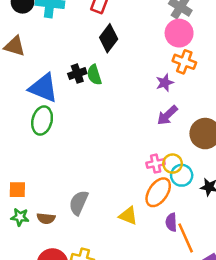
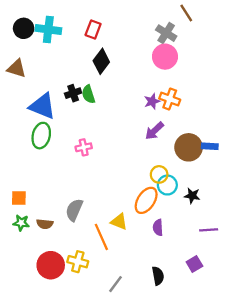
orange cross: (184, 62) -> (170, 99), moved
pink cross: (156, 164) -> (84, 147), moved
orange line: (186, 238) -> (101, 237), moved

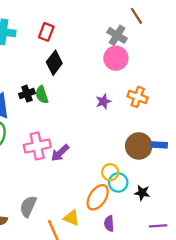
orange cross: (170, 99) -> (138, 97), moved
purple arrow: (154, 131) -> (60, 153), moved
pink cross: (84, 147) -> (37, 146), size x1.6

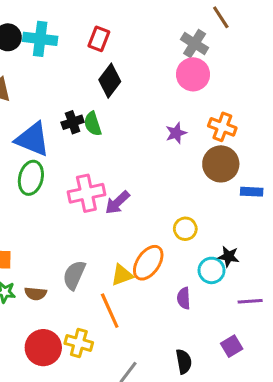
brown circle: (139, 146) -> (221, 164), moved
cyan circle: (118, 182) -> (212, 270), moved
orange ellipse: (98, 197) -> (148, 263), moved
yellow triangle: (71, 218) -> (122, 275), moved, turned -42

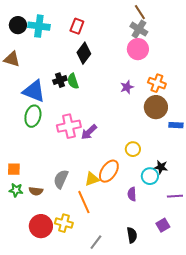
brown line: (221, 17) -> (140, 12), moved

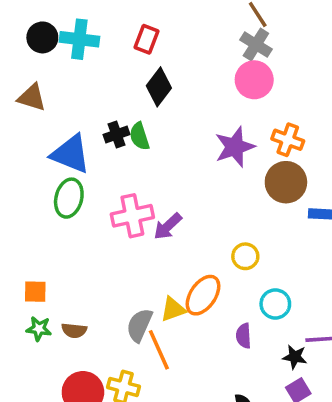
purple star: (127, 87) -> (235, 147), size x1.6
black star: (161, 167) -> (295, 357), moved
gray semicircle: (61, 179) -> (139, 325), moved

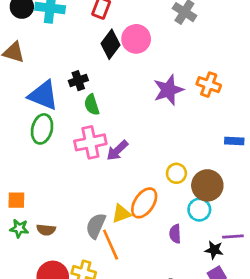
pink circle: (254, 80) -> (136, 39), moved
green semicircle: (139, 136) -> (92, 105), moved
brown circle: (286, 182) -> (207, 185), moved

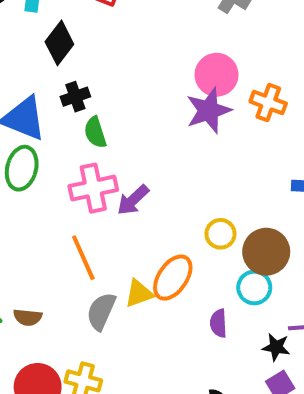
pink circle: (136, 39) -> (217, 75), moved
black diamond: (111, 44) -> (59, 43), moved
orange line: (111, 245) -> (83, 258), moved

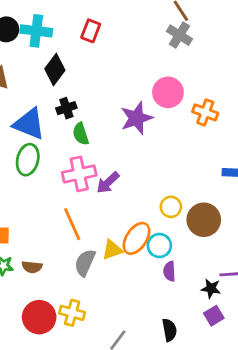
purple star: (209, 111) -> (136, 118), moved
cyan circle: (254, 287) -> (159, 246), moved

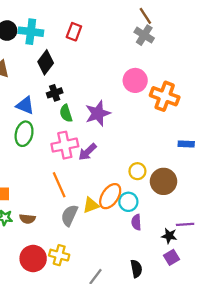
orange cross: (205, 112) -> (165, 96), size x1.4
purple star: (136, 118) -> (98, 113), moved
blue triangle: (29, 124) -> (25, 105), size x0.7

